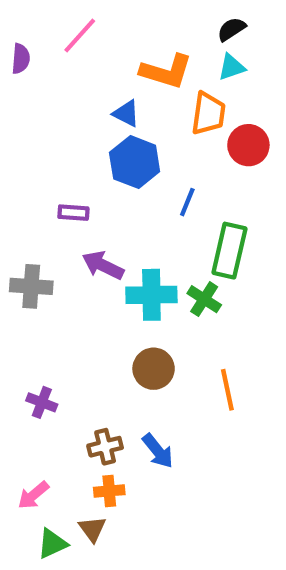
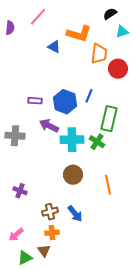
cyan triangle: (232, 67) -> (122, 32), moved
blue triangle: (126, 114) -> (54, 47), moved
blue hexagon: (135, 162) -> (65, 102), moved

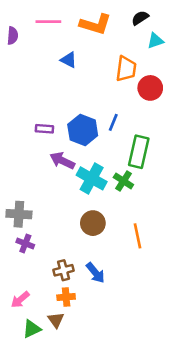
pink line: (38, 17) -> (48, 22), turned 48
orange L-shape: (79, 34) -> (95, 24), moved
gray cross: (15, 136) -> (19, 214), moved
cyan cross: (72, 140) -> (92, 178), turned 30

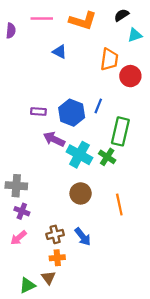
pink arrow: (20, 300) -> (19, 238), moved

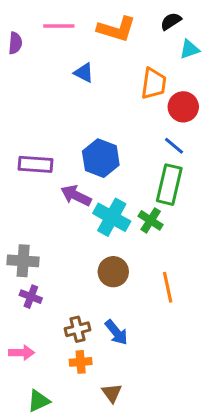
blue line: (98, 106) -> (174, 146), moved, turned -72
purple rectangle: (38, 111) -> (36, 164), moved, size x1.5
pink arrow: (19, 238) -> (22, 353), moved, turned -140
brown triangle: (48, 278) -> (112, 393), moved

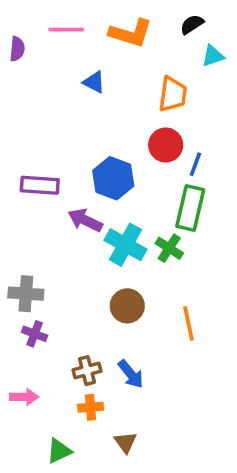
red circle: (183, 107) -> (166, 145), moved
blue line: (174, 146) -> (195, 164), turned 70
green triangle: (39, 401) -> (59, 451), moved

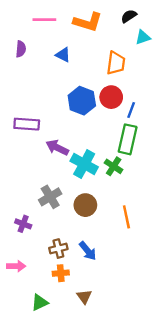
purple semicircle: (17, 49) -> (21, 49), moved
blue hexagon: (113, 178) -> (82, 101), moved
gray cross: (26, 294) -> (50, 197), moved, turned -35

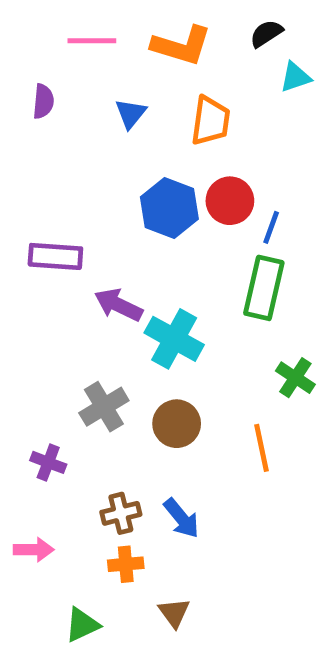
blue triangle: (63, 55) -> (131, 113), turned 42
orange trapezoid: (116, 63) -> (211, 121), moved
green cross: (114, 166) -> (295, 378), moved

